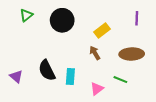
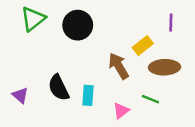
green triangle: (26, 15) -> (33, 19), size x1.5
yellow rectangle: (102, 30) -> (143, 46), moved
brown arrow: (95, 53) -> (119, 66), size x1.5

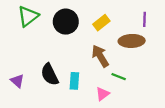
yellow rectangle: (143, 46) -> (101, 23), moved
brown ellipse: (164, 67) -> (132, 41), moved
green line: (150, 99) -> (119, 77), moved

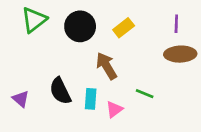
brown ellipse: (132, 41) -> (180, 54), moved
brown arrow: (100, 56) -> (106, 66), moved
pink triangle: (102, 94) -> (114, 109), moved

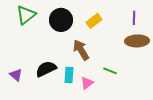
black semicircle: (60, 91) -> (46, 69), turned 90

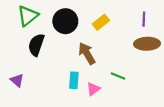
black semicircle: (46, 69) -> (36, 45), moved, turned -45

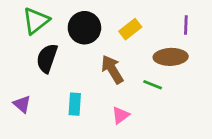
brown ellipse: (147, 44) -> (171, 57), moved
green line: (118, 76) -> (153, 85), moved
cyan rectangle: (74, 80) -> (75, 104), moved

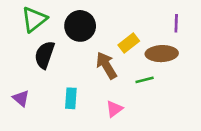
yellow rectangle: (130, 29) -> (129, 43), moved
green line: (153, 85) -> (145, 80), turned -36

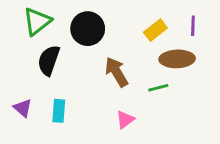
yellow rectangle: (129, 43) -> (155, 30), moved
cyan rectangle: (71, 98) -> (59, 111), moved

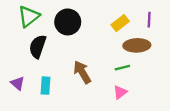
brown arrow: (116, 72) -> (82, 72), moved
pink triangle: (125, 119) -> (120, 92), moved

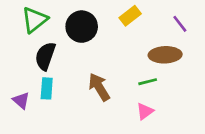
purple line: (149, 20) -> (180, 24), turned -40
yellow rectangle: (120, 23) -> (130, 16), moved
cyan rectangle: (45, 86) -> (47, 88), moved

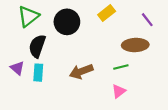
brown arrow: (99, 87) -> (81, 71), turned -80
purple triangle: (21, 101) -> (17, 68), moved

